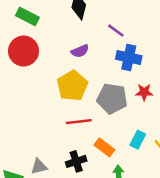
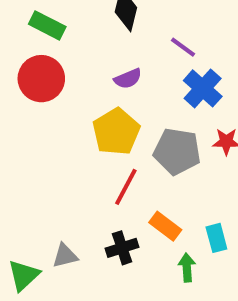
blue cross: (129, 57) -> (203, 88), turned 30
red line: (79, 122) -> (126, 187), turned -55
cyan rectangle: (138, 140) -> (216, 238), moved, turned -42

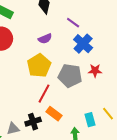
orange rectangle: (165, 226) -> (54, 114), moved
black cross: (122, 248) -> (33, 122), moved

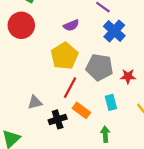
red star: (95, 71) -> (128, 76), moved
cyan rectangle: (90, 120) -> (111, 102), moved
gray triangle: (13, 129) -> (35, 102), moved

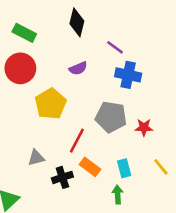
blue cross: (114, 31) -> (128, 75), turned -30
yellow pentagon: (64, 56) -> (51, 104), moved
cyan rectangle: (111, 102) -> (124, 168), moved

